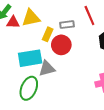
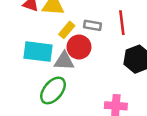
gray triangle: (47, 68) -> (64, 61), moved
green ellipse: (29, 88) -> (53, 90), moved

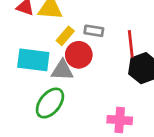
red line: (122, 23) -> (131, 44), moved

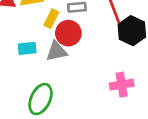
cyan rectangle: (33, 60) -> (27, 48), size x0.6
green ellipse: (50, 103) -> (41, 99), moved

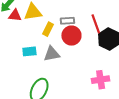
red circle: (68, 33) -> (71, 36), moved

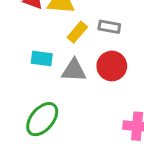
red circle: (71, 36) -> (112, 66), moved

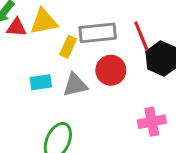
gray rectangle: (109, 27) -> (98, 33), size x1.6

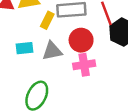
pink cross: (152, 122) -> (84, 65), moved

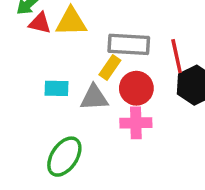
yellow rectangle: (47, 20) -> (110, 67), moved

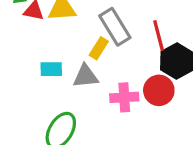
gray rectangle: (129, 44) -> (115, 27), turned 57
red circle: (136, 88) -> (159, 90), moved

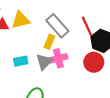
gray triangle: (86, 76) -> (44, 62), turned -30
pink cross: (124, 97) -> (58, 58), moved

